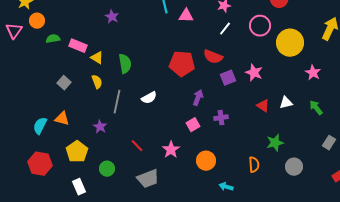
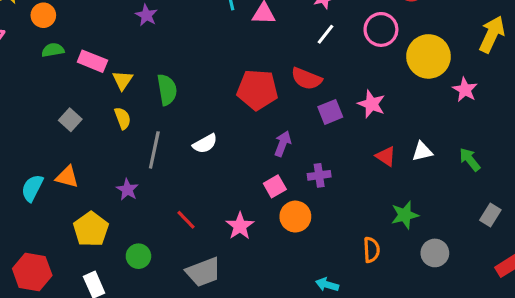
orange circle: (37, 21) -> (43, 15), moved
yellow triangle: (97, 58) -> (123, 80), turned 32
pink star: (313, 73) -> (465, 90), moved
orange circle: (206, 161) -> (295, 217), moved
red hexagon: (40, 164) -> (32, 272), moved

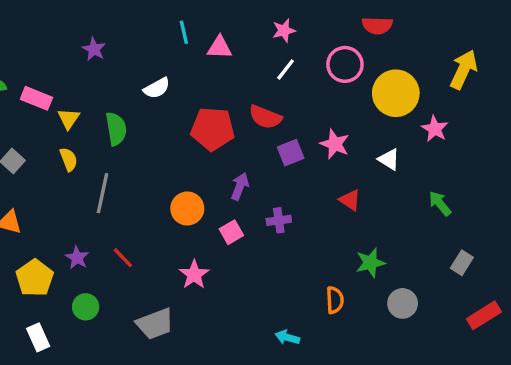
white semicircle: (205, 144) -> (157, 88), moved
white triangle: (422, 152) -> (389, 159), moved, turned 45
purple star: (127, 190) -> (77, 258), moved
orange circle: (295, 217) -> (187, 209), moved
red line: (186, 220) -> (123, 258), moved

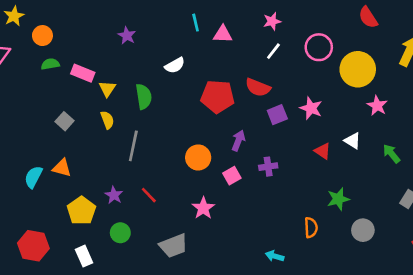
red semicircle: (377, 25) -> (368, 17), moved, turned 55
pink star: (435, 129) -> (377, 106), moved
white triangle: (389, 159) -> (353, 141), moved

